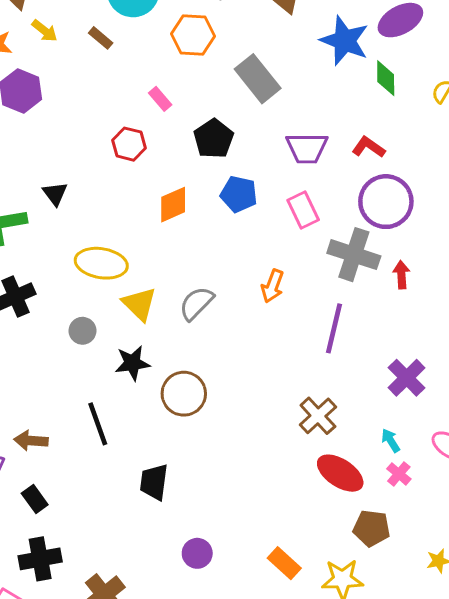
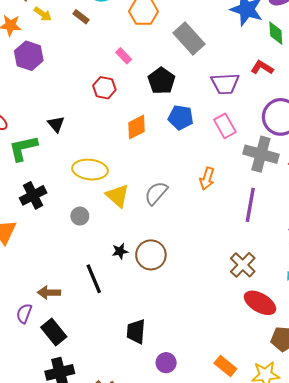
red L-shape: (368, 147) -> (262, 68), moved
black star: (132, 363) -> (120, 251), moved, size x0.7
black trapezoid: (154, 482) -> (136, 332), moved
black rectangle: (35, 499) -> (54, 332), size x1.4

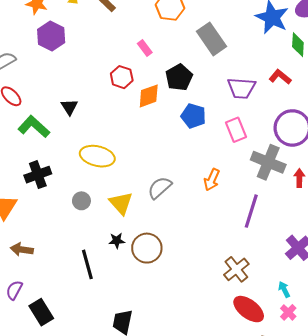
orange diamond: (136, 127) -> (149, 96), moved
green L-shape: (23, 148) -> (34, 127), turned 48
yellow triangle: (117, 196) -> (121, 203), moved
brown arrow: (49, 293) -> (22, 250), moved

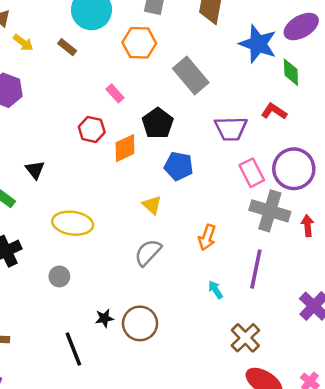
pink rectangle: (236, 130) -> (252, 173), moved
yellow triangle: (121, 203) -> (152, 205), moved, size x0.7
cyan arrow: (284, 289) -> (216, 290), moved

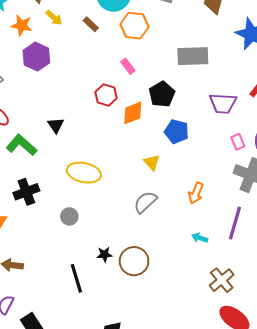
orange hexagon: (139, 43) -> (134, 26), moved
gray rectangle: (191, 75) -> (193, 56), turned -56
pink rectangle: (252, 173) -> (238, 142), size x0.7
cyan arrow: (216, 290) -> (200, 238), turned -42

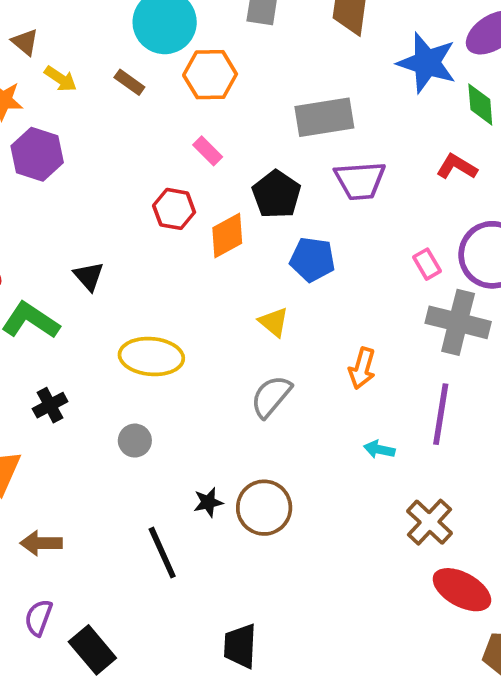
purple trapezoid: (223, 103) -> (360, 181), moved
black cross: (26, 192) -> (50, 405), size x0.7

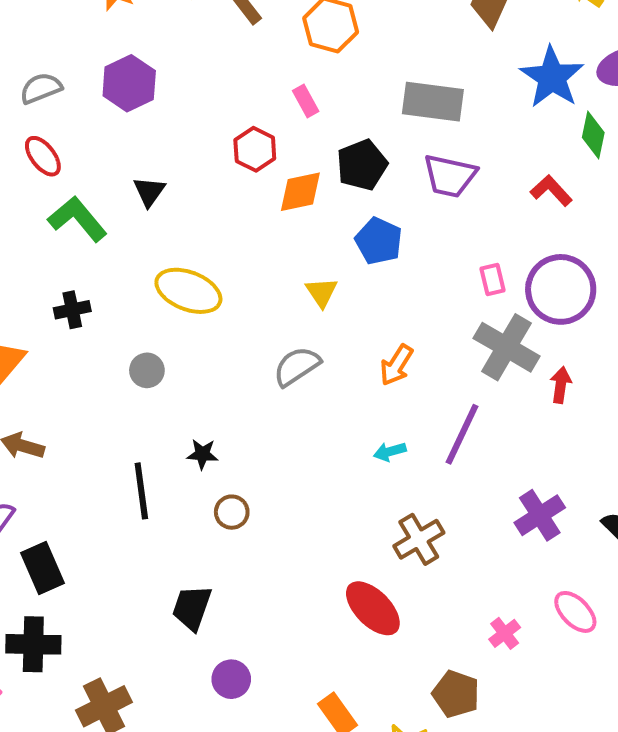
purple hexagon: (37, 154) -> (129, 83), moved
cyan arrow: (379, 449) -> (390, 452), turned -44
brown circle: (264, 508) -> (232, 512), moved, size x0.6
red ellipse: (462, 590) -> (373, 608), moved

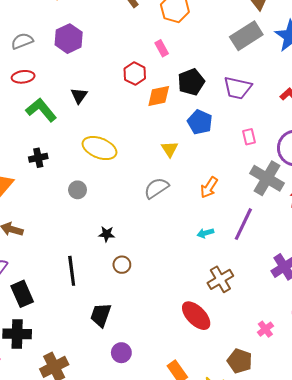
gray rectangle: (433, 102) -> (246, 36), moved, turned -40
red ellipse: (43, 156) -> (23, 77), turned -60
pink rectangle: (493, 279) -> (249, 137), moved
black line: (141, 491) -> (72, 271), moved

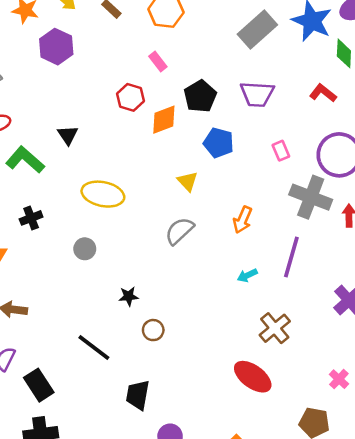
purple hexagon: (69, 39) -> (56, 47), moved
black line: (72, 271) -> (94, 347), turned -36

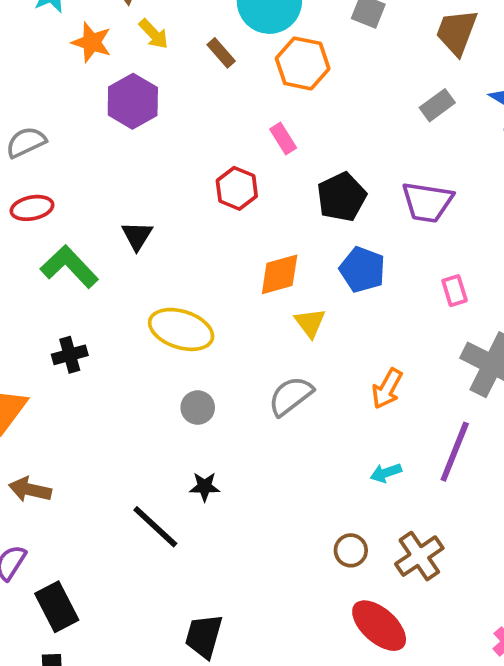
gray rectangle: (257, 29) -> (437, 105), size x0.6
orange diamond: (164, 120) -> (280, 274), moved
gray circle: (85, 249) -> (198, 408), moved
brown circle: (153, 330) -> (351, 550), moved
black line: (94, 347) -> (155, 527), moved

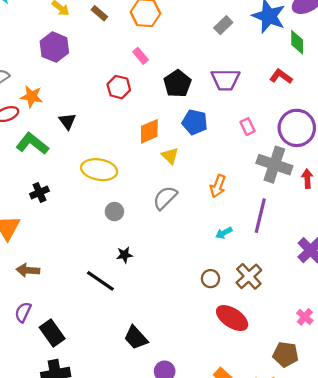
orange star: (92, 42) -> (32, 97), moved
black trapezoid: (204, 636) -> (136, 338), turned -50

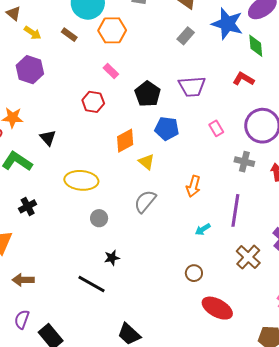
gray cross: (274, 165) -> (244, 162), size x0.6
brown cross: (249, 276) -> (248, 257), moved

